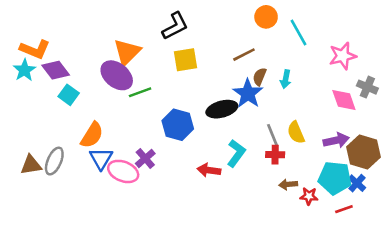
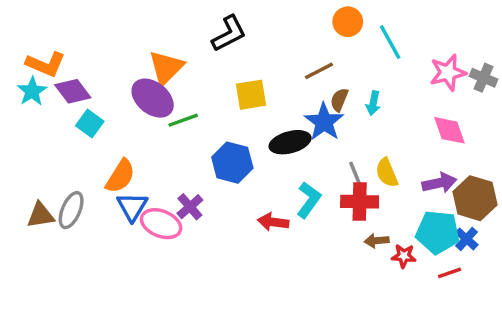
yellow square: (186, 60) -> (251, 95), moved
gray cross: (367, 87) -> (484, 78), moved
red cross: (275, 155) -> (360, 202), size x1.5

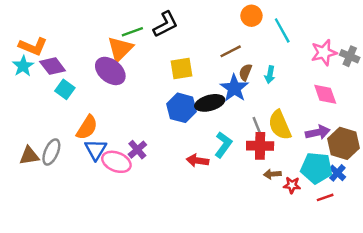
green line: (183, 120) -> (132, 32), moved
blue hexagon: (232, 163) -> (182, 108), moved
yellow semicircle: (387, 173) -> (280, 125), size x1.4

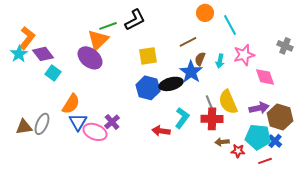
orange L-shape: (33, 46) -> (27, 38), turned -75
pink star: (324, 53) -> (244, 55), moved

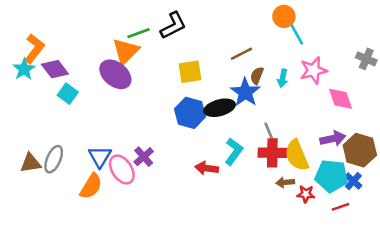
orange circle: (205, 13) -> (284, 16), moved
yellow semicircle: (228, 102) -> (297, 155), moved
orange semicircle: (71, 104) -> (91, 186), moved
pink ellipse: (95, 132) -> (122, 169), turned 35

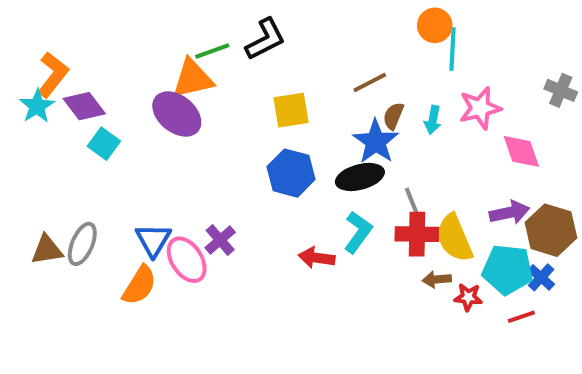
cyan line: (295, 32) -> (452, 49), turned 32
orange triangle: (126, 51) -> (193, 79), turned 32
black ellipse: (220, 108) -> (360, 177), moved

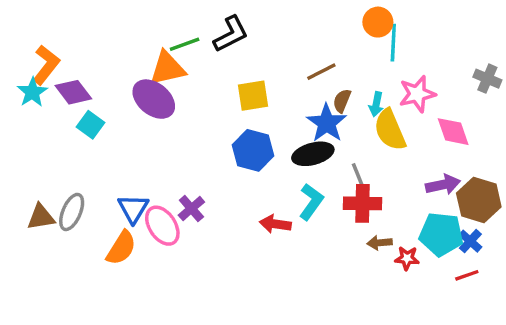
yellow semicircle: (454, 238) -> (390, 130), moved
red line: (521, 317) -> (467, 275), moved

